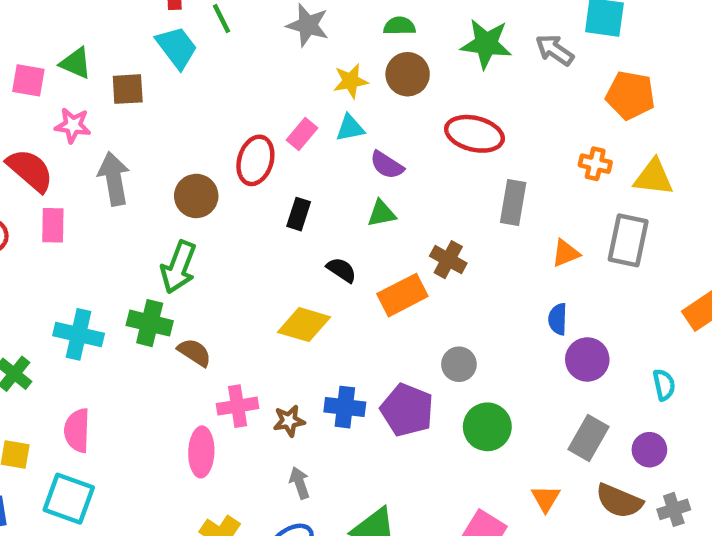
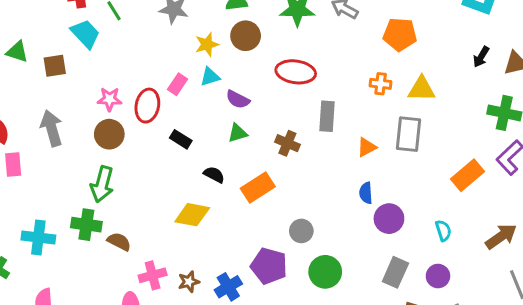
pink star: (73, 125) -> (110, 99), moved
black rectangle: (299, 214) -> (181, 139), turned -70
brown cross: (448, 260) -> (287, 143), moved
blue cross: (345, 407) -> (228, 287), moved, turned -32

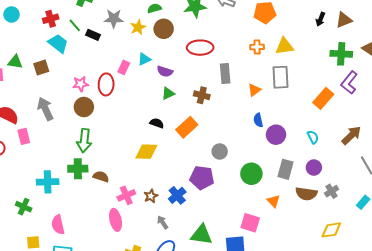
yellow star: (207, 44) -> (138, 27), moved
black rectangle: (181, 139) -> (93, 35), moved
green circle: (325, 272) -> (251, 174), moved

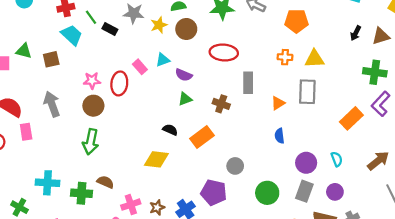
pink rectangle: (124, 67) -> (140, 67), turned -72
purple circle: (276, 135) -> (306, 163), moved
green cross: (78, 169) -> (82, 193), moved

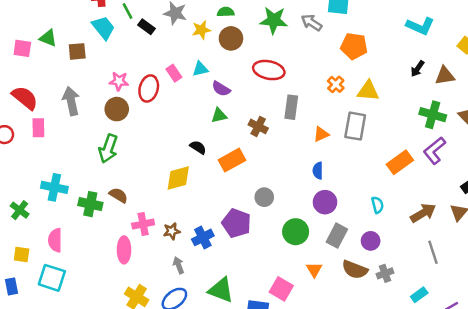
orange cross: (285, 57) -> (336, 84), turned 32
yellow diamond: (156, 159) -> (178, 178), turned -30
purple circle: (306, 163) -> (325, 202), moved

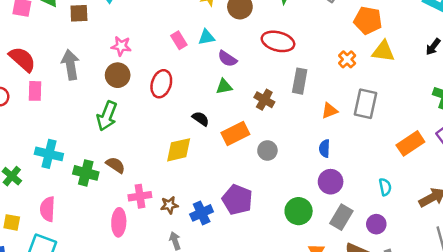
red ellipse: (149, 88) -> (161, 84), moved
yellow triangle: (368, 91) -> (383, 51), moved
gray circle: (264, 197) -> (267, 150), moved

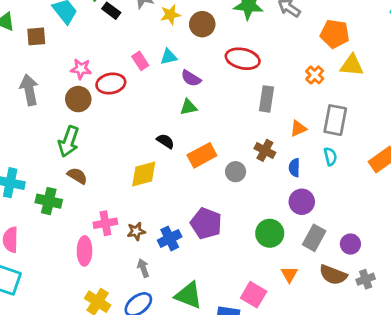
red ellipse: (161, 84) -> (111, 84), moved, turned 64
brown cross: (264, 100) -> (265, 150), moved
brown semicircle: (115, 165) -> (77, 176), moved
cyan semicircle: (385, 187) -> (330, 157), moved

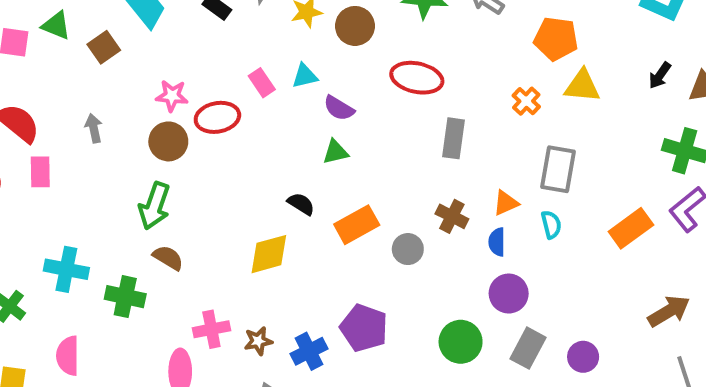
brown square: (36, 36) -> (104, 47), turned -30
gray arrow: (29, 90) -> (94, 128), size x0.6
orange triangle: (298, 128) -> (506, 203), moved

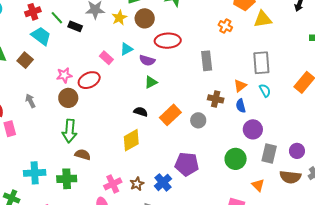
red ellipse: (417, 78) -> (168, 41), moved
orange cross: (526, 101) -> (225, 26), moved

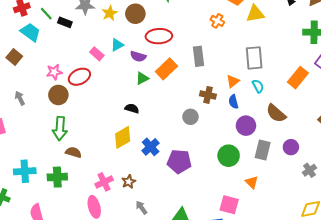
orange rectangle: (170, 115) -> (166, 69), moved
brown semicircle: (290, 177) -> (276, 113), moved, turned 35
blue cross: (163, 182) -> (151, 147), moved

